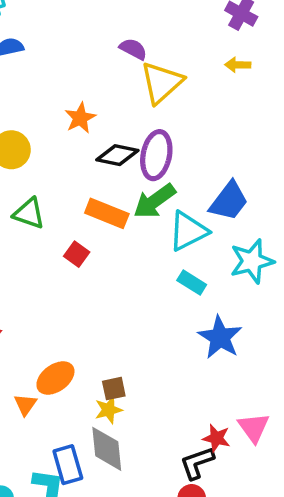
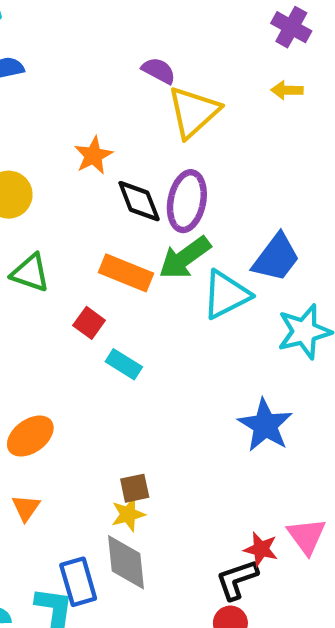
black diamond: (117, 155) -> (139, 201), turned 57
cyan rectangle: (192, 282) -> (124, 364), moved
orange ellipse: (55, 378) -> (30, 436), moved

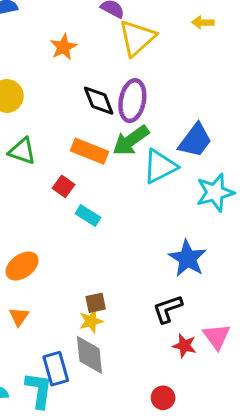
orange star: (93, 155) -> (63, 47), moved
black L-shape: (237, 580) -> (168, 309), moved

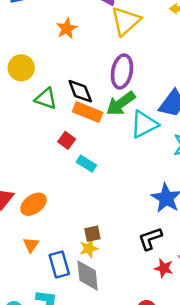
black diamond: (99, 101) -> (80, 91), moved
green triangle: (22, 151) -> (46, 99), moved
blue rectangle: (56, 369) -> (59, 264), moved

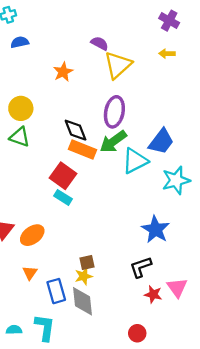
green triangle: (46, 99) -> (20, 137), moved
red square: (67, 140) -> (63, 176), size x1.6
cyan rectangle: (86, 164) -> (63, 197), moved

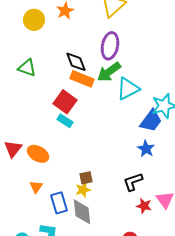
yellow circle: (21, 108) -> (34, 20), moved
blue trapezoid: (161, 142) -> (151, 121), moved
blue star: (155, 229) -> (146, 149), size x0.7
orange ellipse: (32, 235) -> (38, 154), turned 65

